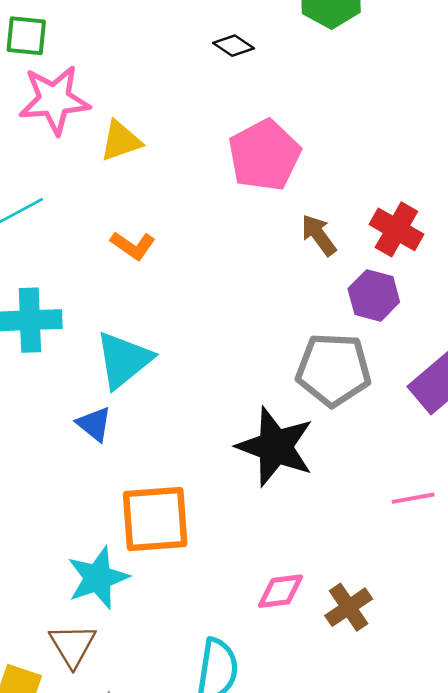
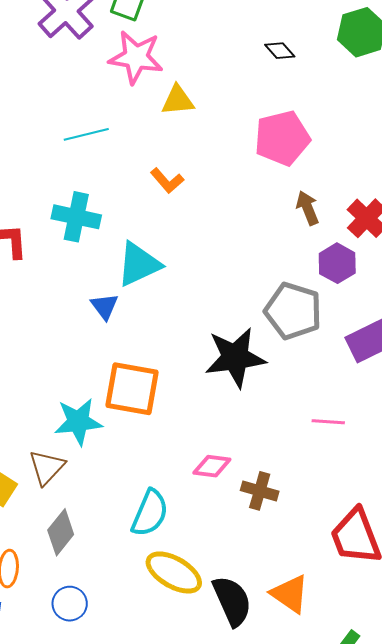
black star: (275, 447) -> (235, 357), turned 30
brown cross: (349, 607) -> (260, 491), turned 36

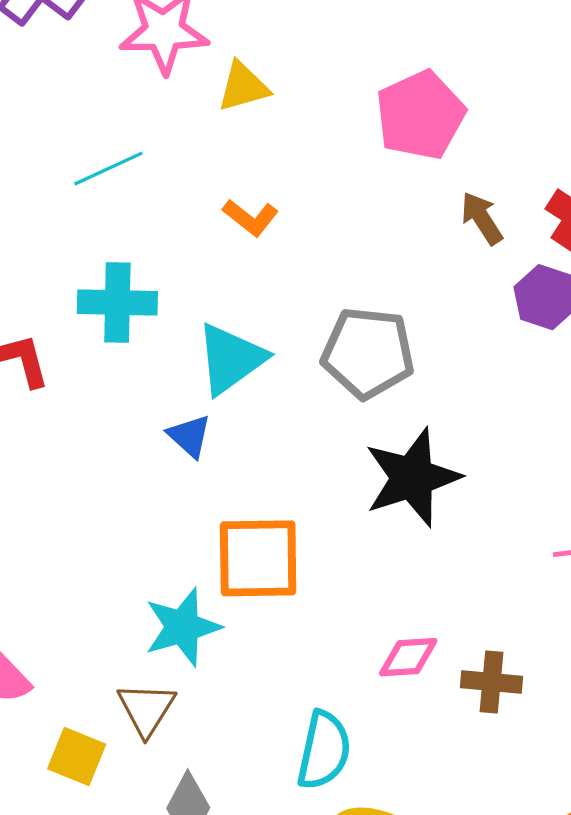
gray pentagon: (293, 311) -> (368, 353), moved

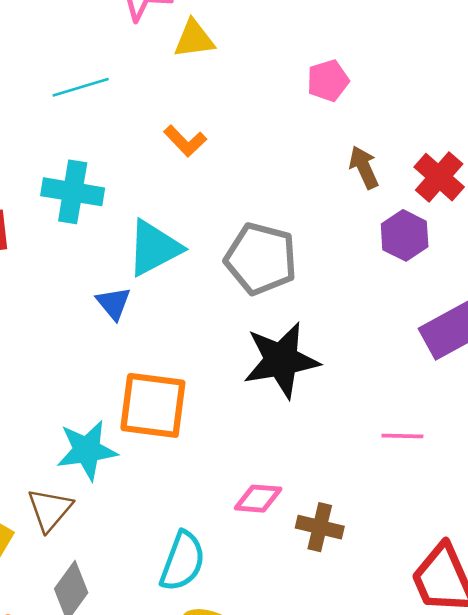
pink pentagon: (420, 115) -> (328, 81), size x0.6

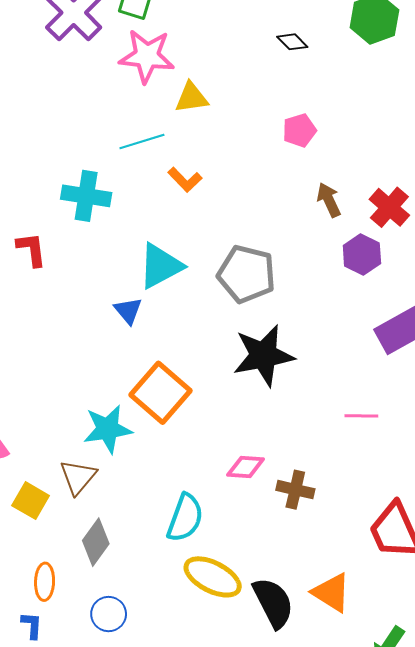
cyan line: (81, 87) -> (142, 141), moved
cyan cross: (73, 192) -> (86, 196), moved
orange square: (153, 405) -> (160, 393), turned 34

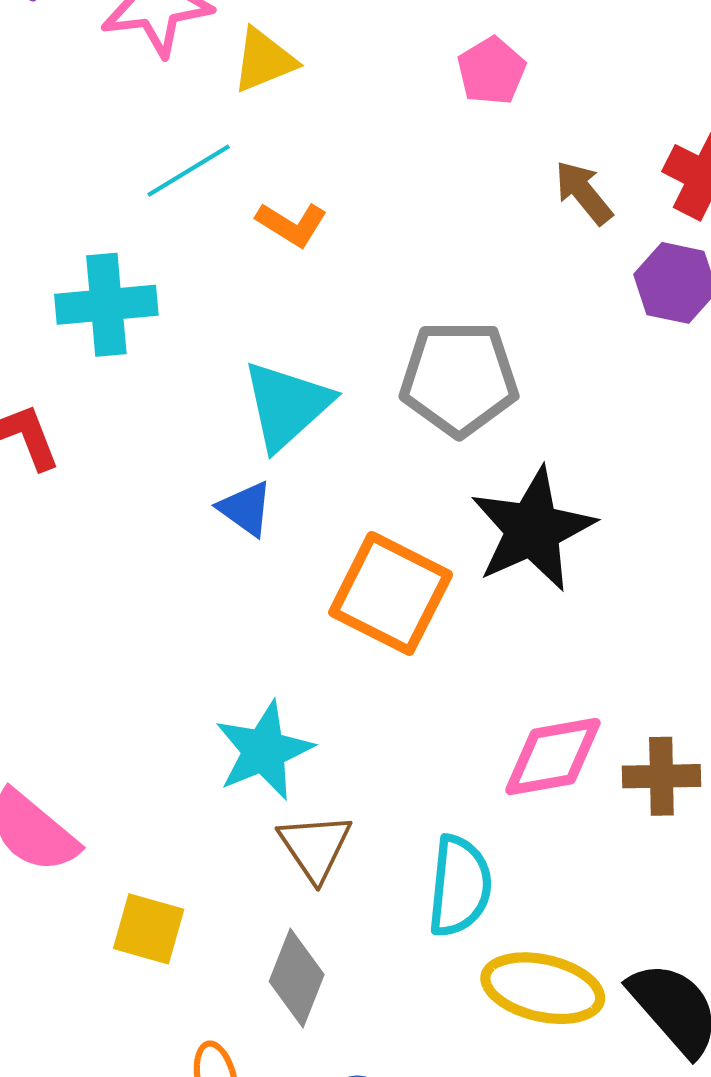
orange square: (160, 393) -> (391, 593), moved
pink diamond: (246, 467) -> (553, 757), size x1.4
brown triangle: (78, 477) -> (315, 847), moved

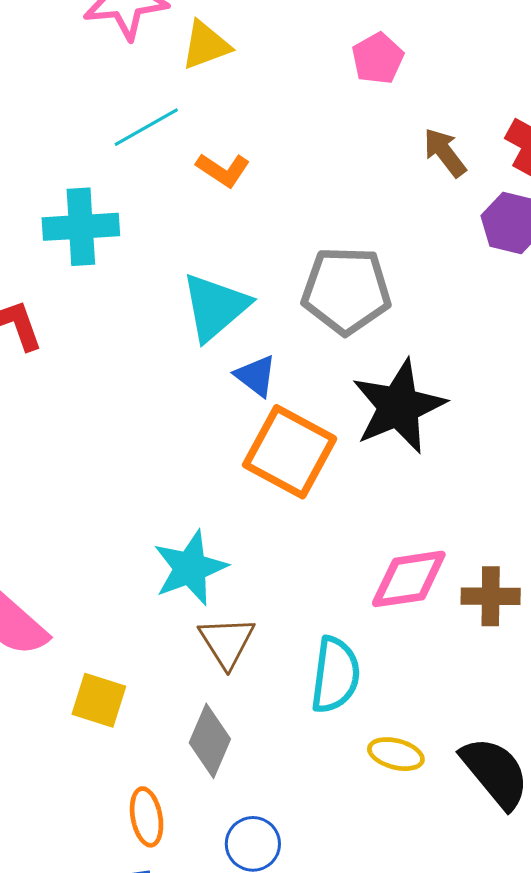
blue triangle: (246, 509) -> (256, 376), moved
yellow ellipse: (543, 988) -> (396, 754), size x0.6

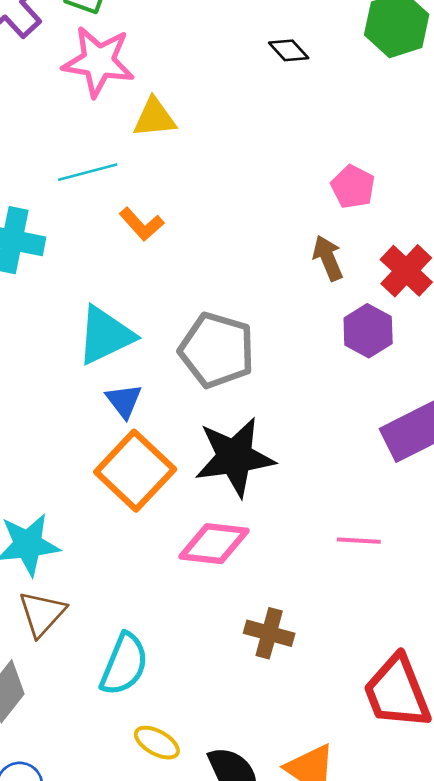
pink pentagon: (378, 58) -> (353, 187), moved, turned -30
pink diamond: (409, 579) -> (214, 544), moved

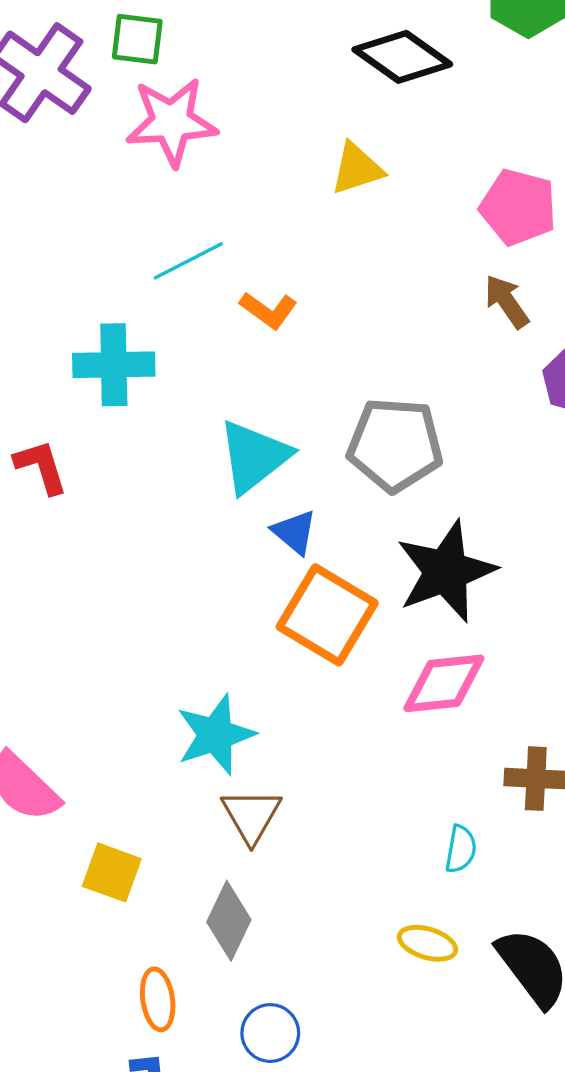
black diamond: (289, 50) -> (402, 57), size x1.8
yellow triangle: (154, 118) -> (357, 169), moved
pink pentagon: (353, 187) -> (518, 207), size x1.4
cyan semicircle: (124, 664) -> (461, 849), moved, size x0.6

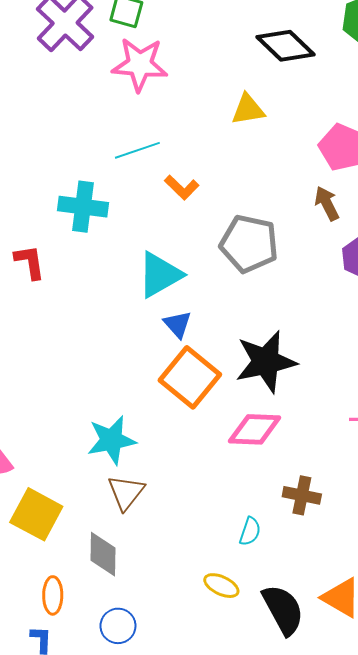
gray pentagon: (395, 445) -> (249, 244), moved
yellow square: (112, 872) -> (36, 514), size x1.4
gray diamond: (229, 921) -> (103, 554), turned -33

